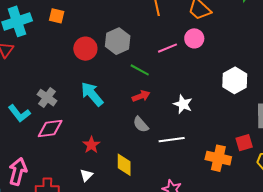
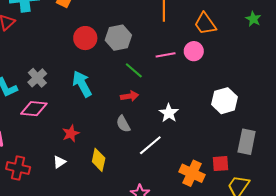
white line: (172, 140) -> (150, 145), turned -45

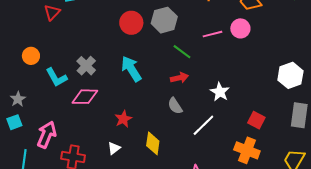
white hexagon: (224, 101) -> (290, 75), moved
red square: (220, 164) -> (256, 120), moved, turned 36

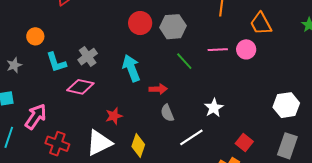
red arrow: (179, 78) -> (158, 89), moved
gray star: (18, 99) -> (14, 65), moved
white triangle: (114, 148) -> (99, 143), size x2.0

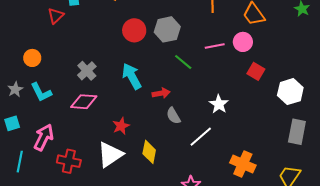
cyan L-shape: (56, 62) -> (41, 92), moved
red square: (244, 142) -> (256, 71), moved

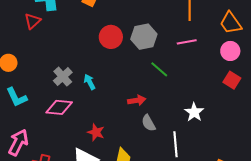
pink circle: (243, 42) -> (230, 51), moved
pink line: (215, 46) -> (187, 42), moved
cyan arrow: (132, 76) -> (90, 82), moved, size x0.6
red star: (121, 126) -> (96, 132), turned -30
white line: (201, 137) -> (175, 144), turned -55

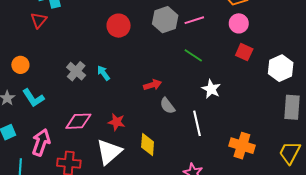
gray hexagon: (144, 37) -> (165, 20), moved
green line: (159, 69) -> (193, 55), moved
pink diamond: (59, 107) -> (78, 121), moved

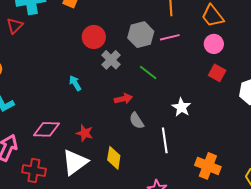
green line: (193, 55) -> (148, 73), moved
gray cross: (76, 71) -> (111, 60), moved

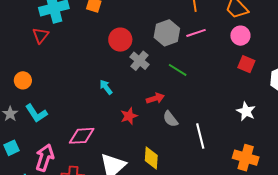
white star: (181, 107) -> (246, 111), moved
red star: (85, 133) -> (129, 116), moved, turned -30

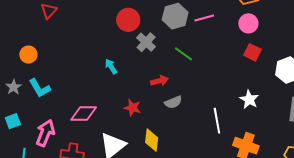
red star: (129, 116) -> (132, 108), moved, turned 30
gray semicircle: (170, 119) -> (173, 102), turned -78
white line: (200, 136) -> (217, 121), moved

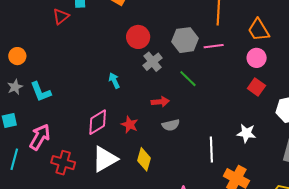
orange circle: (28, 55) -> (17, 56), moved
white star: (249, 99) -> (246, 133), turned -30
pink diamond: (84, 114) -> (98, 122), moved, turned -40

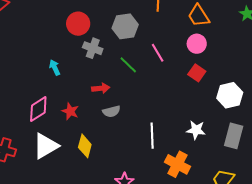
pink line: (214, 46) -> (158, 53), moved, turned 66
gray cross: (153, 62) -> (93, 48), turned -30
white star: (246, 133) -> (196, 130), moved

